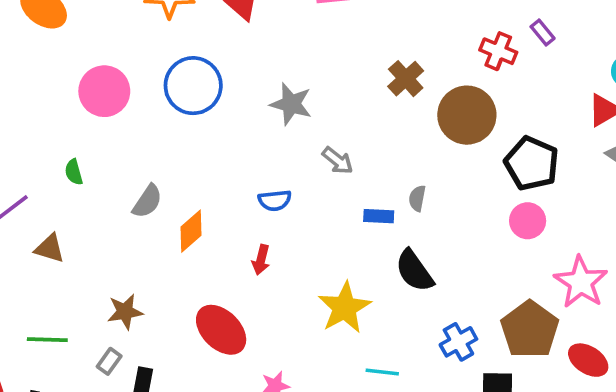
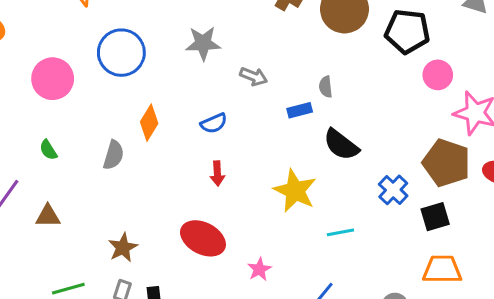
pink circle: (528, 221) -> (438, 75), moved
orange diamond: (191, 231) -> (149, 123), moved

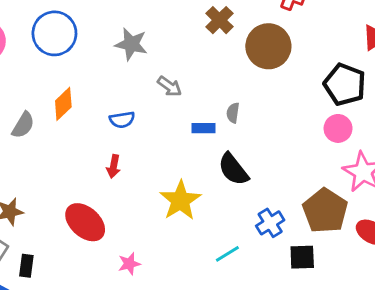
black pentagon: (407, 31) -> (345, 84), moved
cyan line: (340, 232) -> (227, 254), moved, turned -35

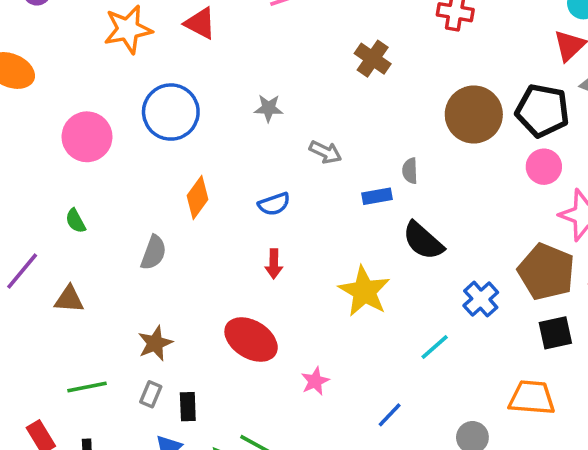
gray star: (131, 44) -> (269, 108), size x0.7
brown circle: (268, 46) -> (474, 114), moved
gray semicircle: (23, 125) -> (154, 253), moved
black square: (302, 257) -> (555, 333), moved

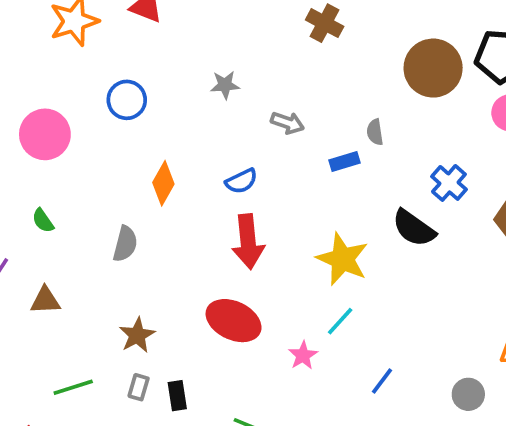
blue circle: (171, 112) -> (127, 100), size x0.7
black semicircle: (423, 241) -> (414, 228), moved
red arrow: (274, 264) -> (248, 242), size x1.8
blue cross: (481, 299) -> (449, 183), moved
cyan line: (435, 347) -> (340, 321), moved

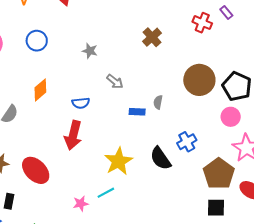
red ellipse: (234, 321) -> (36, 170), moved

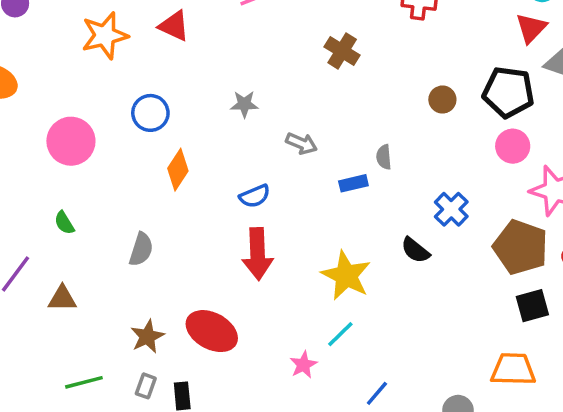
brown circle: (199, 80) -> (442, 100), size x0.5
orange diamond: (40, 90) -> (178, 170), moved
black semicircle: (160, 158) -> (415, 250), size x0.7

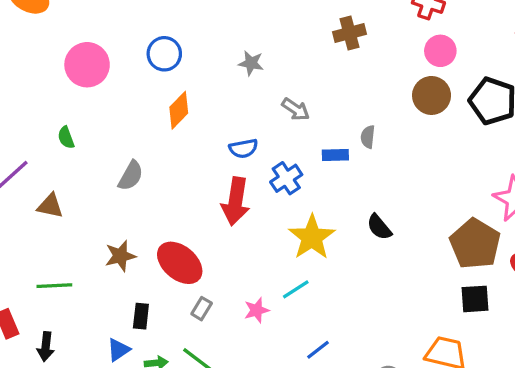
brown cross: (342, 51) -> (349, 33), turned 32
brown circle: (442, 100) -> (432, 95), size x1.5
pink circle: (513, 146) -> (440, 51), moved
blue cross: (451, 209) -> (286, 178), moved
gray rectangle: (146, 386) -> (202, 309), moved

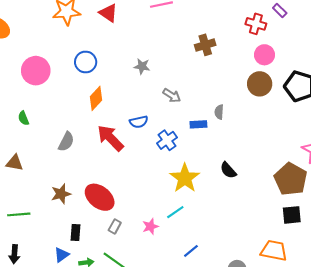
red arrow: (236, 201) -> (110, 138), moved, turned 128

